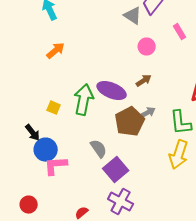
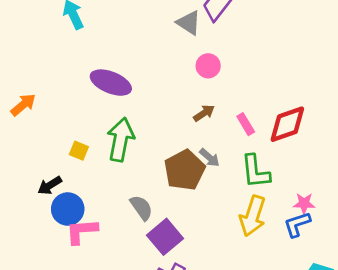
pink rectangle: (180, 32) -> (246, 124), moved
orange arrow: (56, 51) -> (23, 105), moved
purple ellipse: (112, 91) -> (111, 83), moved
gray arrow: (148, 113) -> (210, 158), turned 70
black arrow: (33, 133) -> (50, 185), turned 96

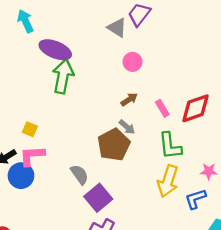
purple ellipse: (111, 83) -> (55, 50), moved
green arrow: (121, 140) -> (63, 76), moved
gray arrow: (210, 158) -> (127, 127), moved
blue L-shape: (297, 224) -> (195, 199), moved
pink L-shape: (82, 231) -> (32, 156), moved

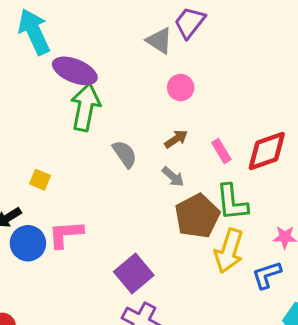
cyan arrow: (25, 21) -> (34, 32), size x1.4
brown pentagon: (114, 145) -> (197, 216), moved
pink L-shape: (32, 156) -> (66, 234), moved
gray semicircle: (80, 175) -> (125, 154), moved

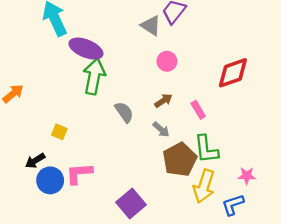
red diamond: (267, 151) -> (233, 73), moved

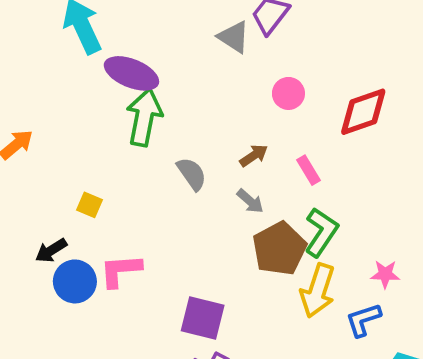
pink circle: (167, 61) -> (288, 93), moved
green L-shape: (206, 149) -> (321, 232), turned -140
purple square: (131, 204) -> (203, 318), turned -36

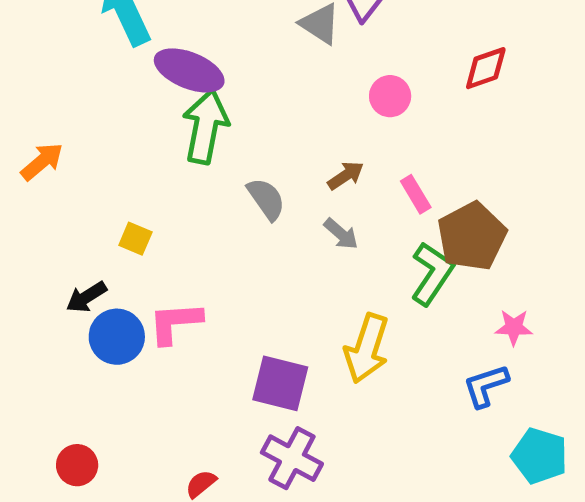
red diamond: (363, 112) -> (486, 68), moved, size x0.7
brown pentagon: (279, 249) -> (472, 236), moved
yellow arrow: (318, 291) -> (367, 348), moved

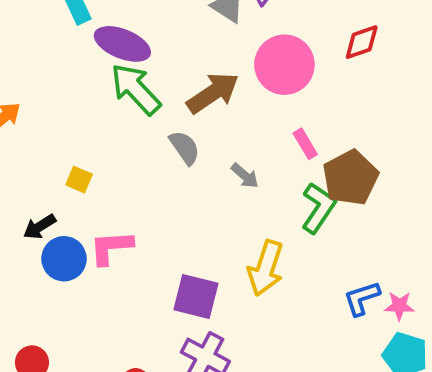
pink circle: (390, 96) -> (284, 65), size x1.8
green arrow: (206, 126) -> (136, 89), turned -54
brown arrow: (346, 176) -> (213, 93), moved, size x1.8
pink star: (514, 327) -> (399, 306), moved

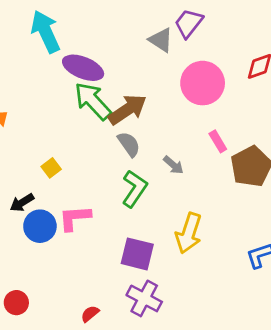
brown arrow: (213, 93) -> (128, 109), moved
yellow square: (79, 180) -> (51, 168), turned 30
green L-shape: (318, 208) -> (134, 189), moved

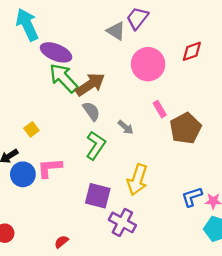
purple cross: (144, 298) -> (122, 222), moved

